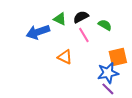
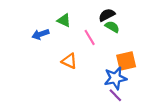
black semicircle: (81, 17) -> (107, 15), moved
blue arrow: (38, 32) -> (40, 34), size x0.7

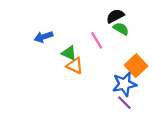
green triangle: (64, 20) -> (69, 53), moved
orange square: (126, 61) -> (136, 66), turned -30

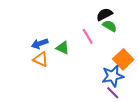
blue arrow: (44, 37) -> (40, 44), moved
orange triangle: (75, 66) -> (41, 59), moved

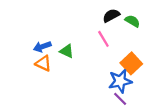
green semicircle: (110, 26) -> (132, 21), moved
pink line: (88, 36) -> (103, 39), moved

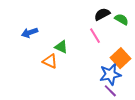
blue arrow: (42, 47) -> (30, 33), moved
orange triangle: (43, 63) -> (50, 61), moved

